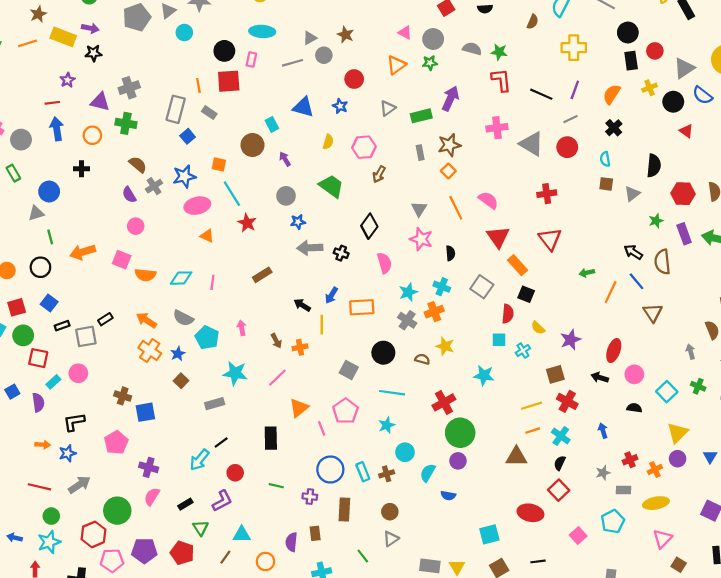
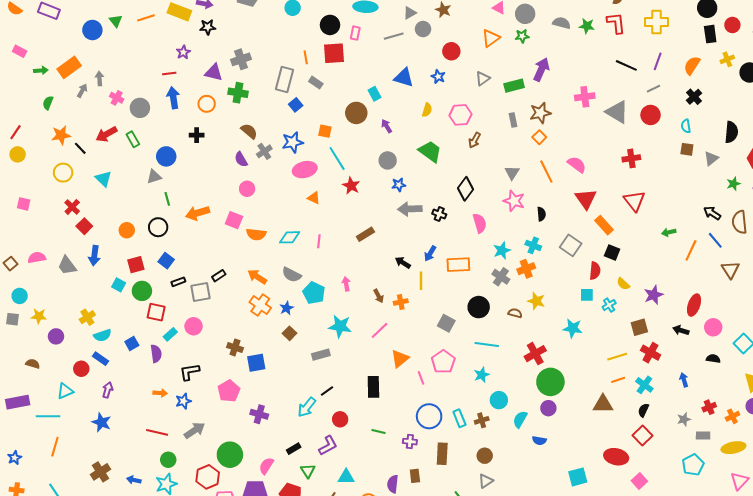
red L-shape: (501, 80) -> (616, 23), moved
pink semicircle: (152, 497) -> (266, 466), moved
pink square: (578, 535) -> (639, 481), moved

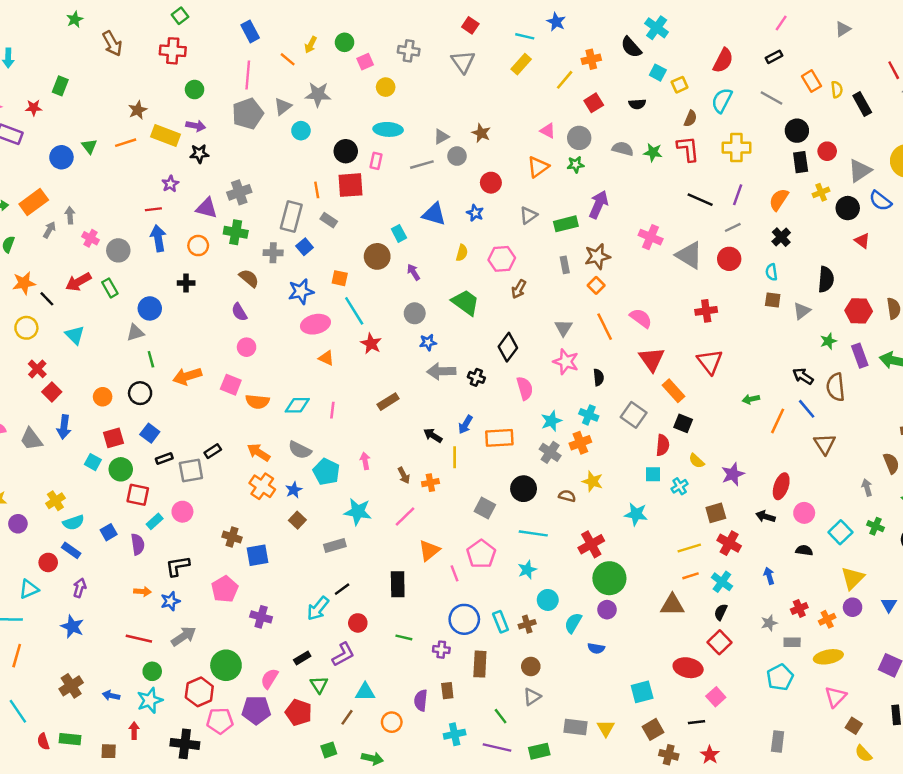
pink cross: (585, 97) -> (651, 237), turned 30
gray cross: (264, 151) -> (273, 253), moved, turned 35

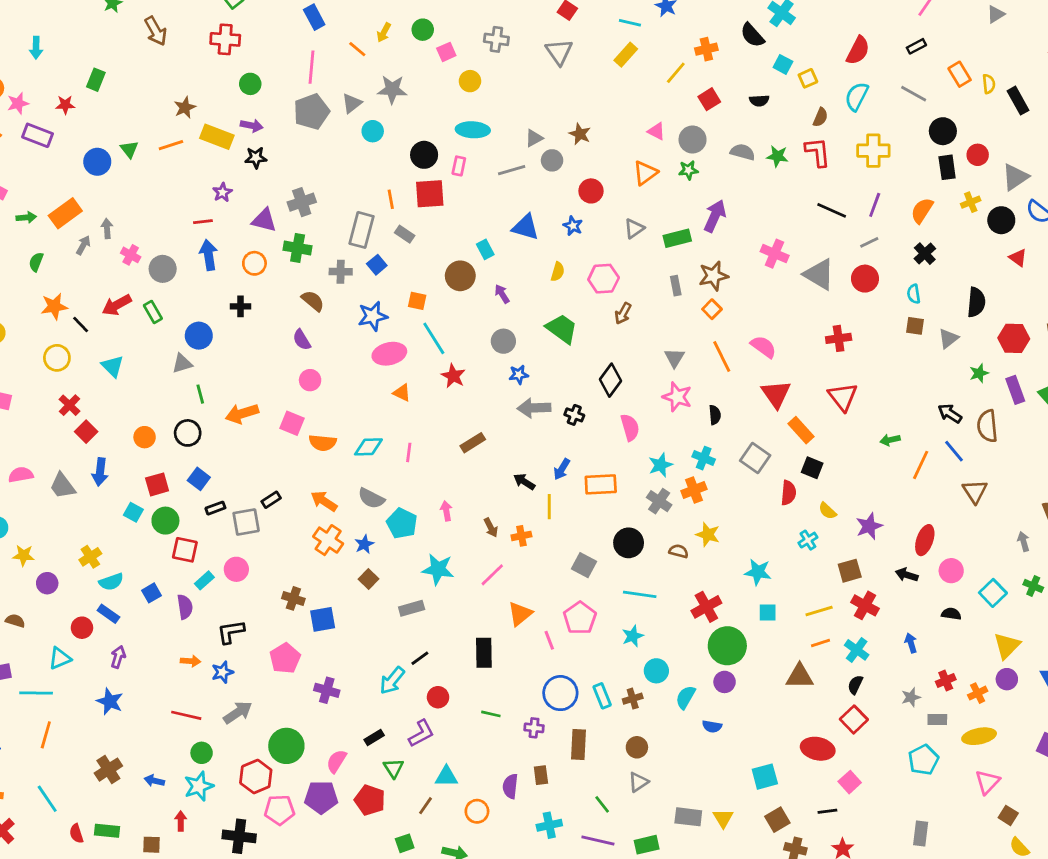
cyan square: (653, 474) -> (768, 612), moved

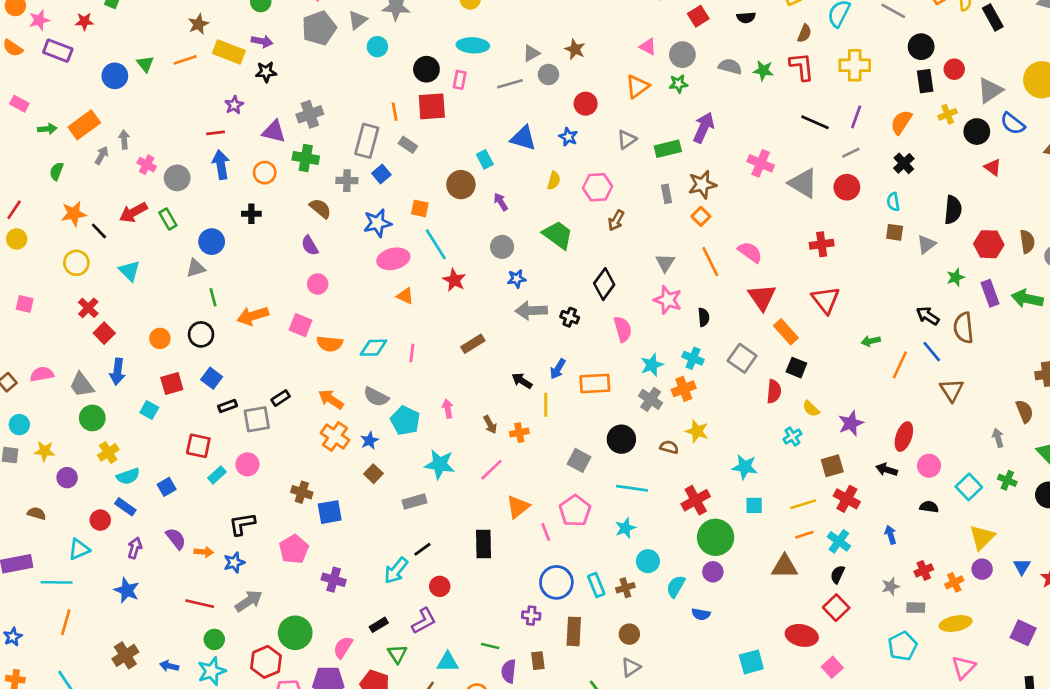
green circle: (165, 521) -> (92, 418), moved
purple semicircle: (185, 607) -> (176, 539), moved, turned -30
green line: (491, 714) -> (490, 646), moved

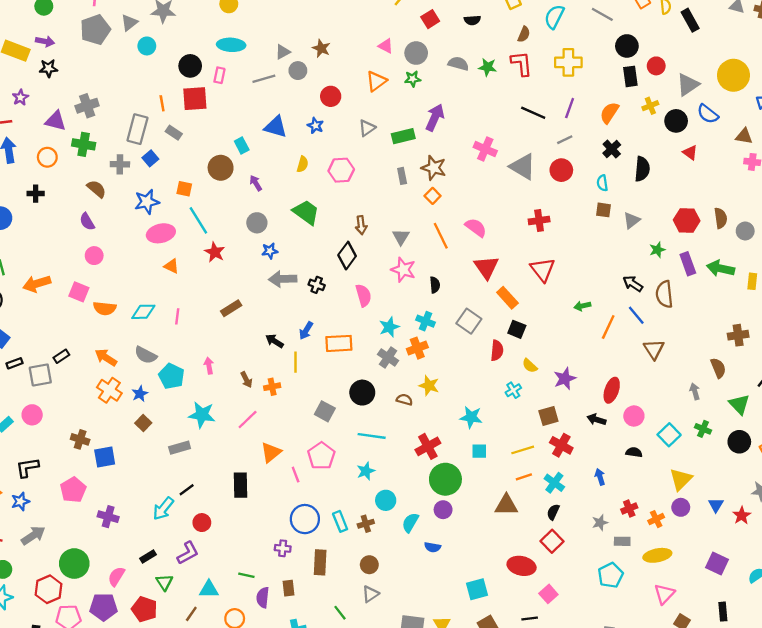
brown star: (702, 185) -> (434, 168), turned 30
black semicircle: (953, 210) -> (642, 169), moved
brown arrow: (616, 220) -> (361, 225), moved, turned -36

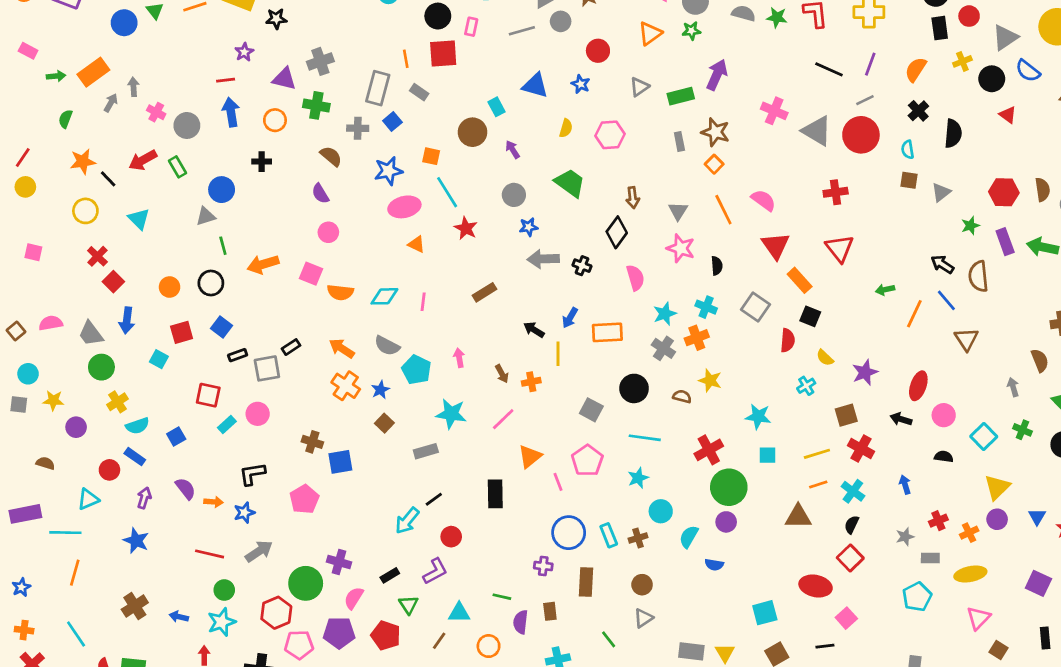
red circle: (561, 170) -> (861, 135), size x1.4
purple cross: (108, 517) -> (339, 562), moved

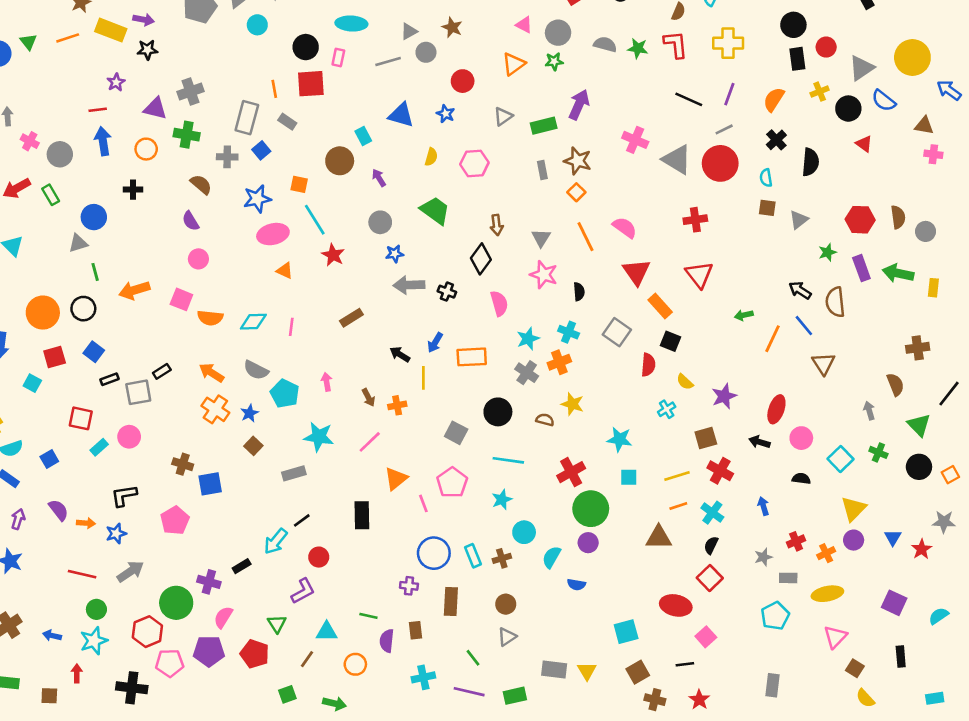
orange circle: (170, 287) -> (43, 313), size x1.6
black rectangle: (390, 575) -> (242, 566), moved

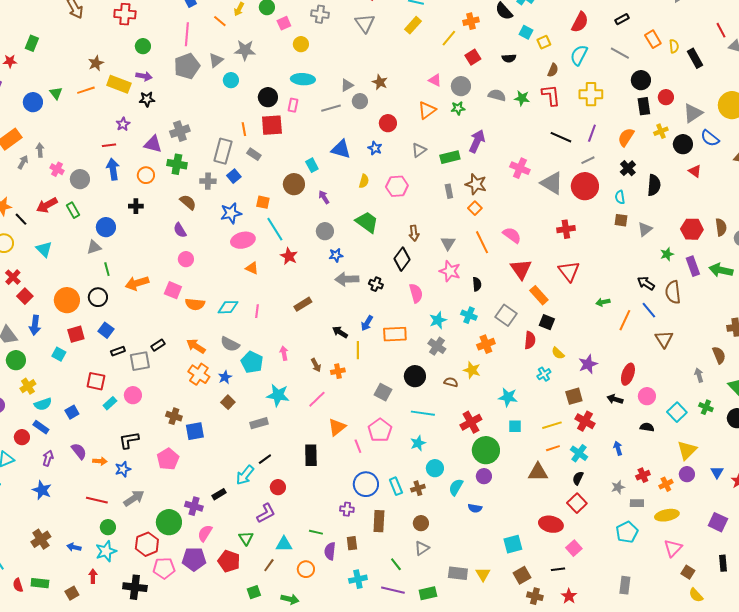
orange cross: (559, 362) -> (486, 344), moved
brown square: (49, 696) -> (72, 593), turned -32

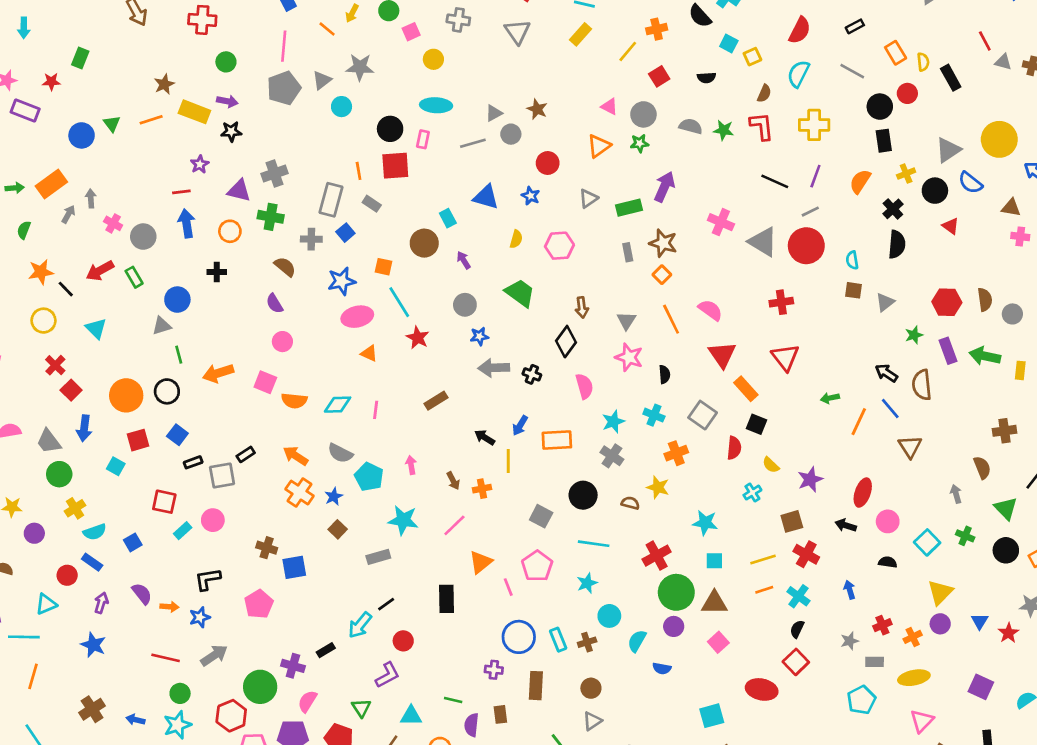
red circle: (666, 97) -> (907, 93), moved
black cross: (628, 168) -> (893, 209), moved
brown triangle: (538, 472) -> (714, 603), moved
pink square: (574, 548) -> (718, 642), moved

